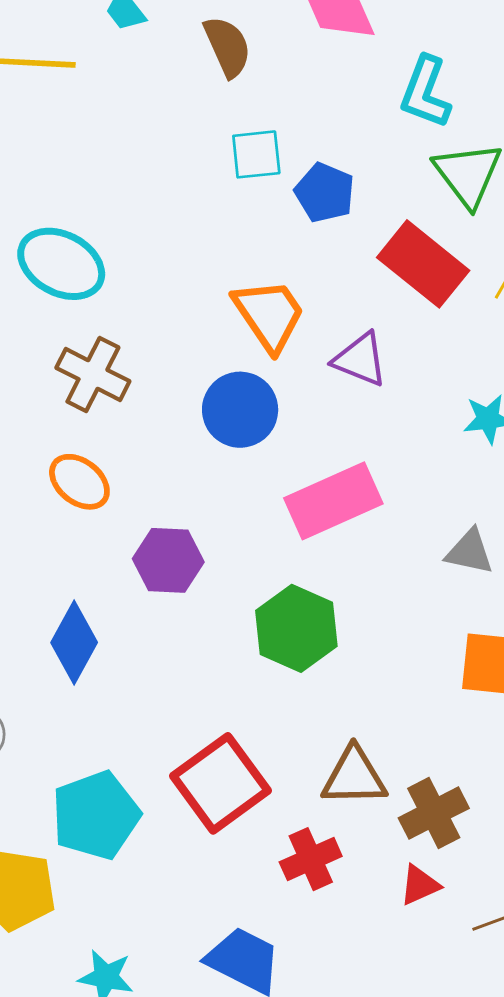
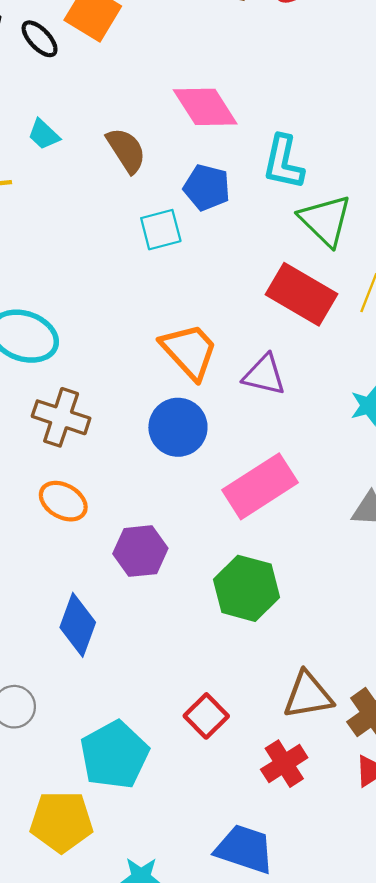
blue pentagon: (325, 193) -> (207, 187), moved
red square: (220, 783) -> (206, 716), size x0.6

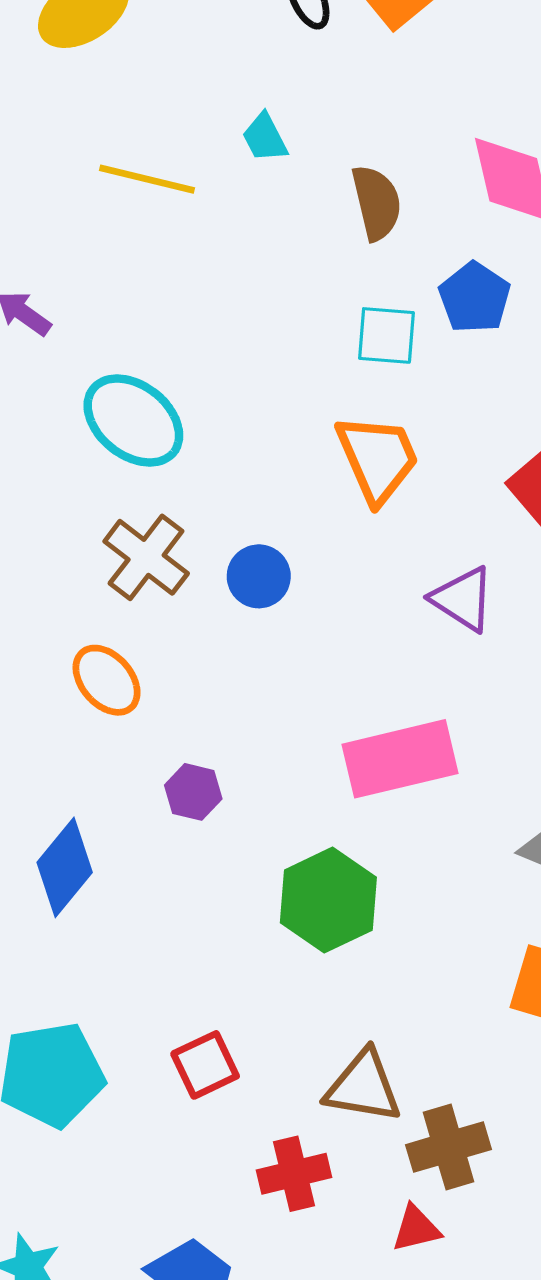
orange trapezoid: (189, 351) -> (378, 458), moved
blue circle: (178, 427) -> (259, 576), moved, size x0.7
purple hexagon: (140, 551) -> (193, 792), size x0.7

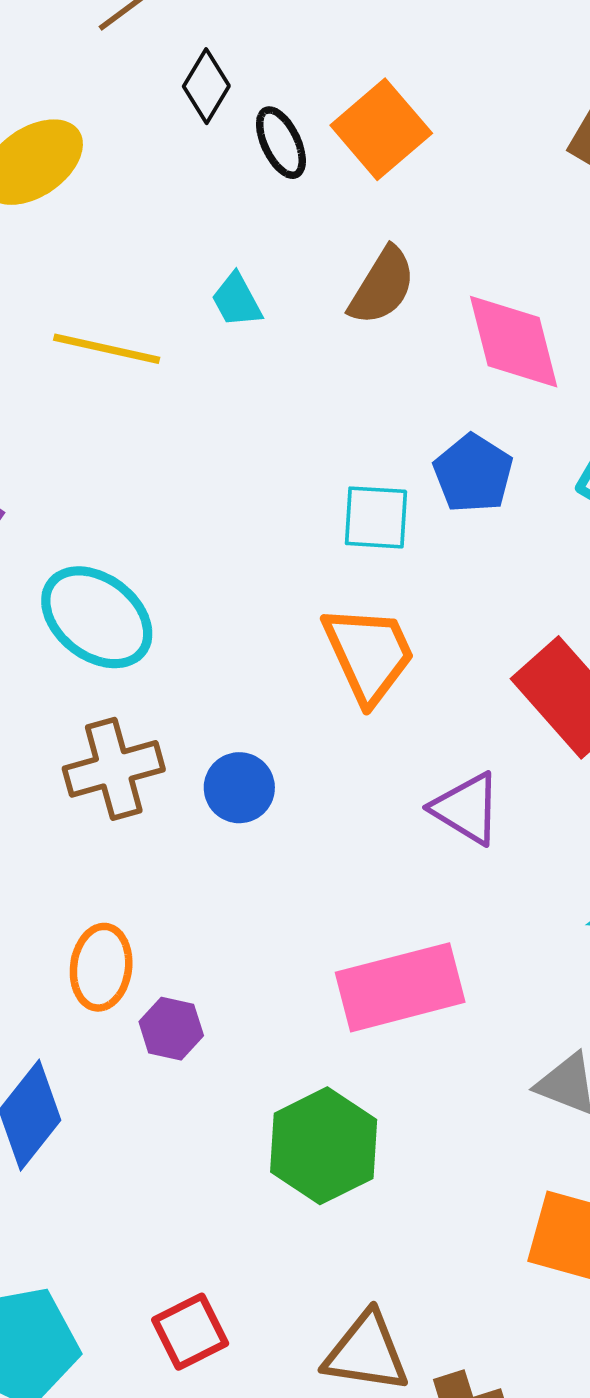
brown semicircle: (376, 203) -> (382, 286), moved, turned 46
brown cross: (146, 557) -> (114, 769), turned 38
orange ellipse: (107, 680) -> (101, 967), moved, turned 50

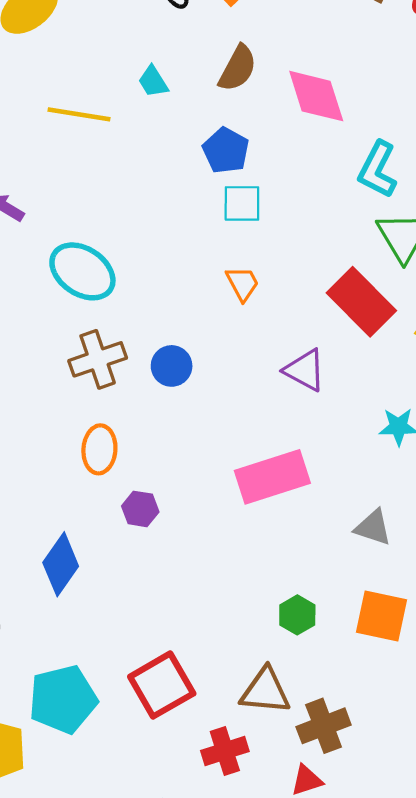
blue pentagon: (473, 473) -> (226, 151), moved
orange trapezoid: (369, 654) -> (242, 284), size x0.6
orange ellipse: (101, 967) -> (99, 449), moved
green hexagon: (324, 1146) -> (297, 615), moved, size x0.6
red square: (190, 1332) -> (162, 685), size x1.5

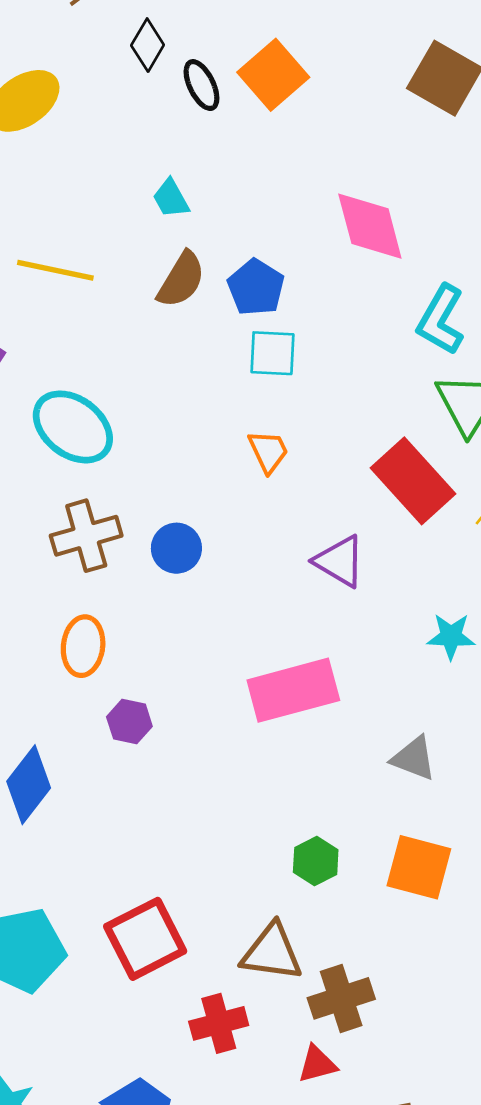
brown semicircle: (238, 68) -> (181, 280), moved
yellow line: (79, 114) -> (55, 270), moved

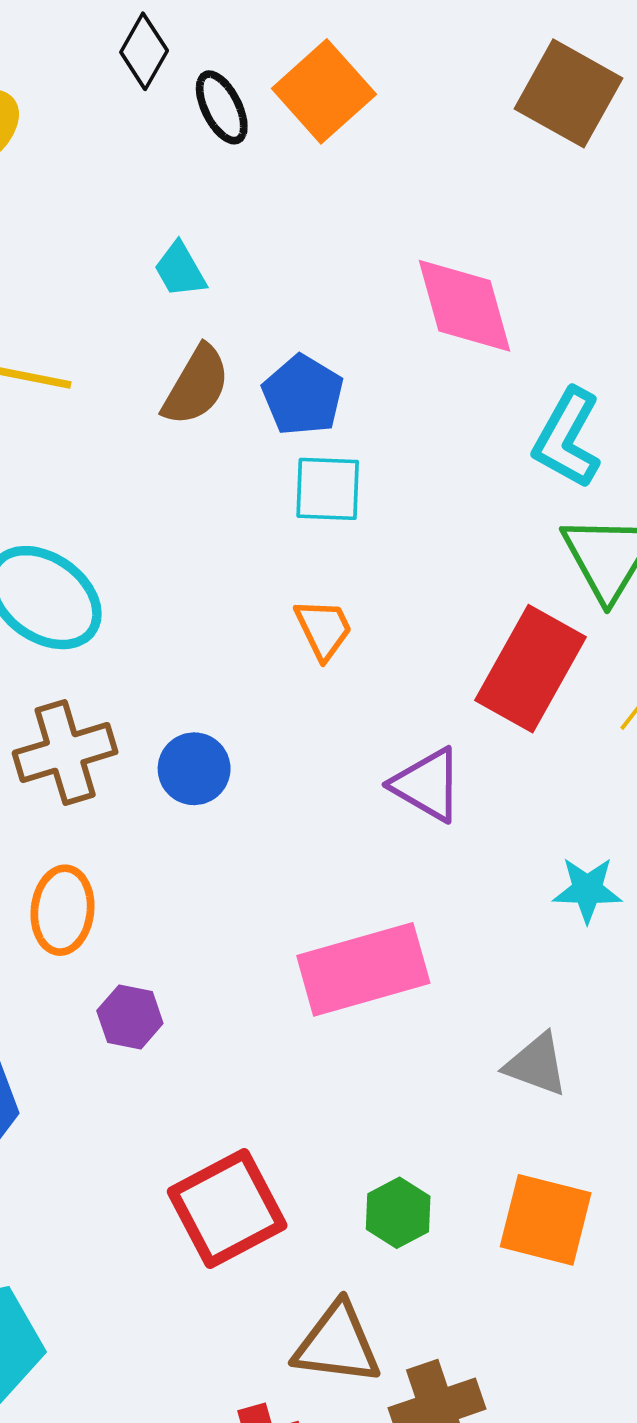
red rectangle: (413, 481) -> (530, 669), turned 72
red square: (145, 939) -> (227, 1208), moved

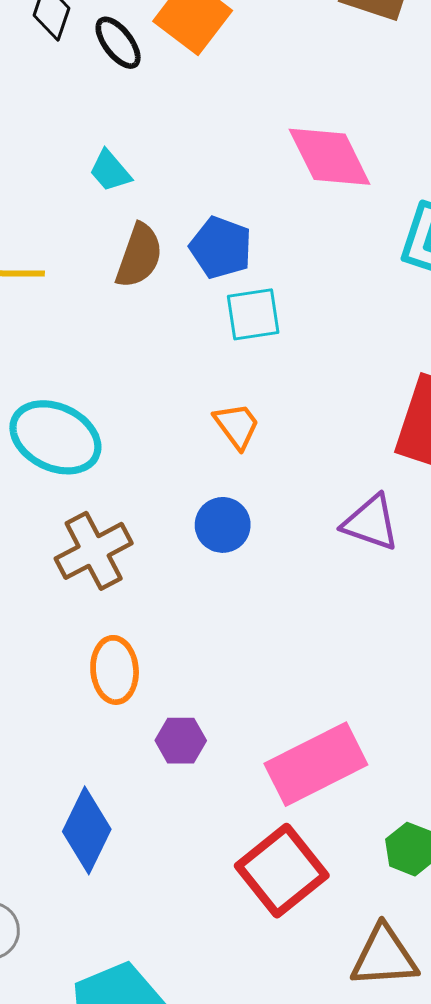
orange trapezoid: (323, 629) -> (237, 426), moved
blue circle: (194, 769) -> (223, 525), moved
pink rectangle: (363, 969) -> (316, 764), moved

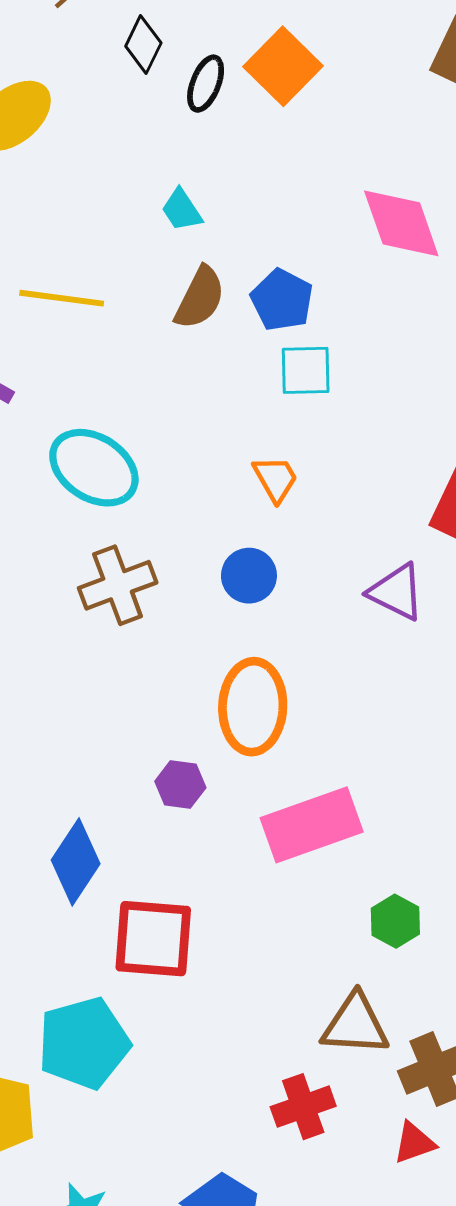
black ellipse: (118, 43) -> (206, 84), turned 52
orange ellipse: (115, 670) -> (253, 707), moved, size x1.4
red square: (282, 871) -> (153, 939), moved, turned 36

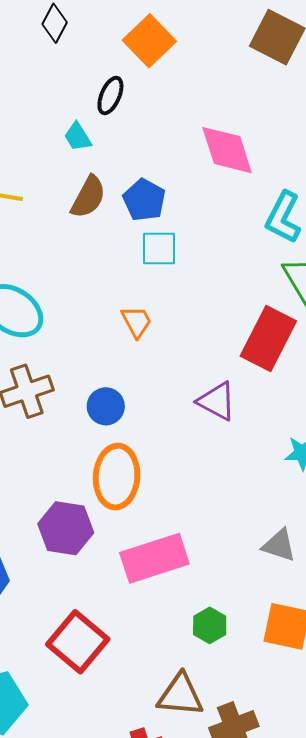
black ellipse: (206, 84) -> (110, 96), moved
blue circle: (249, 576) -> (106, 406), moved
purple hexagon: (180, 785) -> (66, 528), size x1.6
red square: (153, 939) -> (78, 642), moved, turned 34

